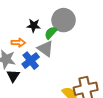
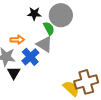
black star: (34, 26) -> (34, 14), moved
green semicircle: (51, 33) -> (49, 28), turned 112

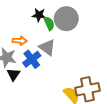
green semicircle: (49, 28) -> (49, 23), moved

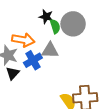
orange arrow: (20, 41) -> (23, 40), size x1.5
gray triangle: (47, 47) -> (50, 50), turned -42

